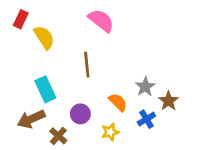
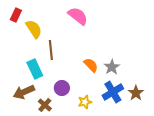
brown line: (87, 65) -> (51, 50), moved
brown star: (168, 101) -> (136, 93), moved
orange semicircle: (118, 102) -> (91, 65), moved
blue cross: (146, 119) -> (113, 92), size x1.5

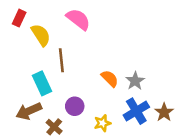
pink semicircle: (78, 16) -> (78, 19), moved

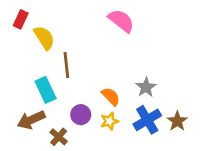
pink semicircle: (78, 19) -> (121, 21), moved
orange semicircle: (110, 78) -> (111, 96), moved
yellow star: (102, 123) -> (109, 121), moved

